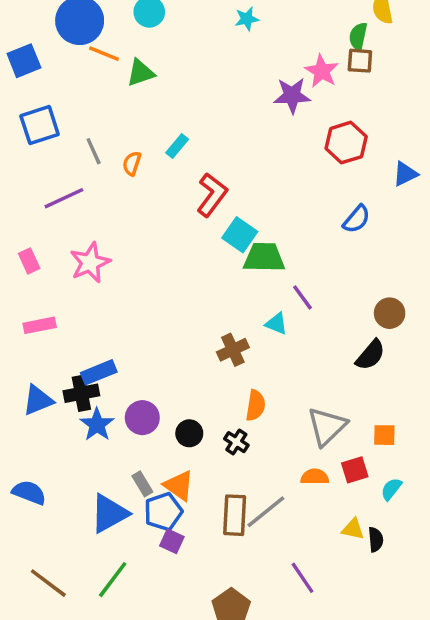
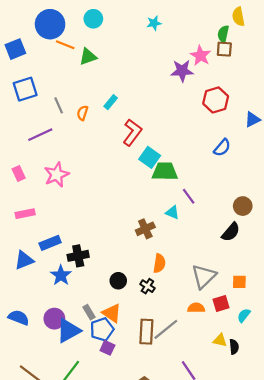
blue rectangle: (99, 372) -> (50, 243), moved
black cross: (81, 393) -> (78, 256), moved
purple circle: (142, 418) -> (54, 319), moved

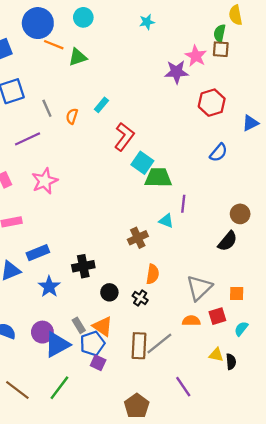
purple line: (189, 196) -> (183, 204), turned 42
black cross: (78, 256) -> (83, 266), moved

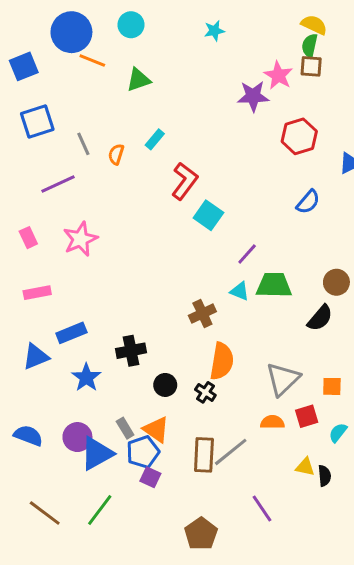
yellow semicircle: (236, 15) -> (314, 25), moved, turned 126
green triangle: (78, 57) -> (138, 80), moved
green trapezoid: (158, 178) -> (274, 285), moved
purple line: (183, 204) -> (247, 254), moved, turned 36
orange semicircle: (153, 274) -> (222, 361), size x1.4

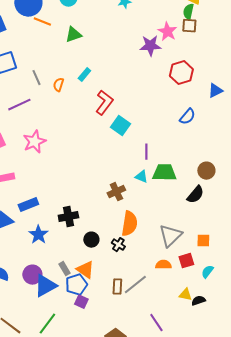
purple line: (247, 254) -> (146, 152), turned -42
brown rectangle: (204, 455) -> (117, 287), size x0.7
black semicircle: (324, 476) -> (198, 301), turned -104

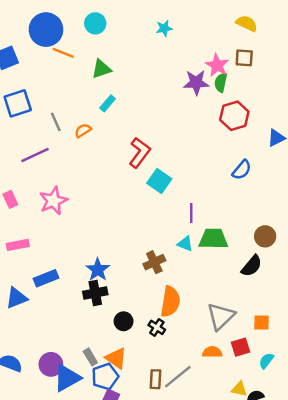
green semicircle: (188, 12) -> (221, 82), moved
cyan rectangle: (84, 75) -> (108, 103), moved
orange semicircle: (58, 85) -> (83, 130), turned 40
blue star: (38, 235) -> (98, 270), moved

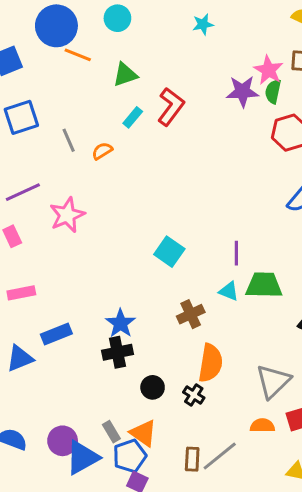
red L-shape: (140, 153) -> (171, 107), moved
purple line: (35, 155) -> (23, 192), moved
cyan square: (159, 181) -> (169, 252), moved
pink star: (53, 201) -> (67, 215), moved

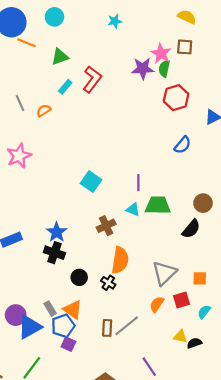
black cross: (117, 352) -> (54, 253), turned 30
orange semicircle: (262, 426) -> (157, 304), turned -56

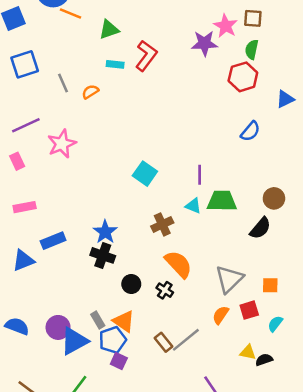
green semicircle: (164, 69) -> (252, 49), moved
cyan rectangle: (65, 87) -> (115, 64), turned 56
orange semicircle: (120, 260) -> (178, 264), turned -52
brown rectangle: (107, 328) -> (164, 342), turned -42

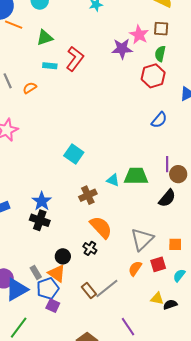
purple line: (200, 175) -> (167, 164), moved
black circle: (131, 284) -> (63, 256), moved

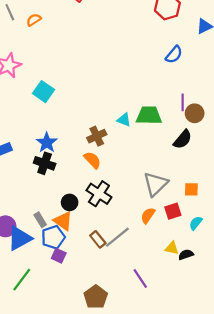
cyan square: (74, 154) -> (43, 92), moved
orange semicircle: (101, 227) -> (92, 160), moved, size x0.7
black cross: (90, 248) -> (99, 194), size x1.6

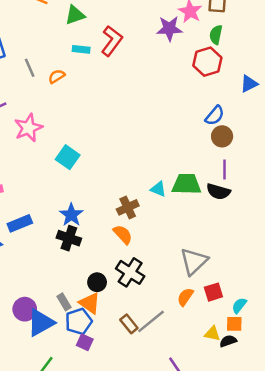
brown circle: (195, 113) -> (222, 136), moved
black semicircle: (183, 139) -> (218, 192), moved, turned 66
orange square: (191, 189) -> (234, 324), moved

